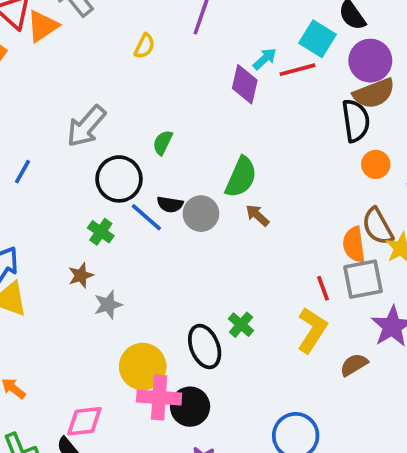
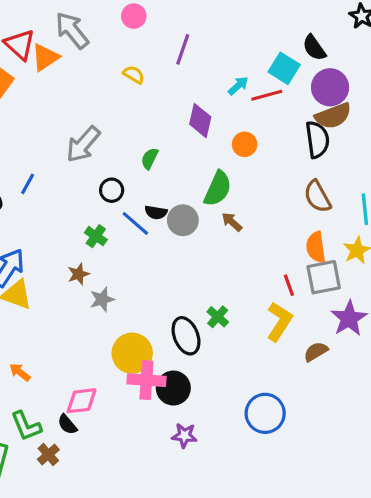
yellow semicircle: (144, 46) -> (134, 75), turned -85
purple diamond: (245, 84) -> (200, 121), moved
orange circle: (376, 164) -> (245, 144), moved
black circle: (119, 179) -> (112, 190), size x0.6
brown semicircle: (378, 226) -> (317, 197), moved

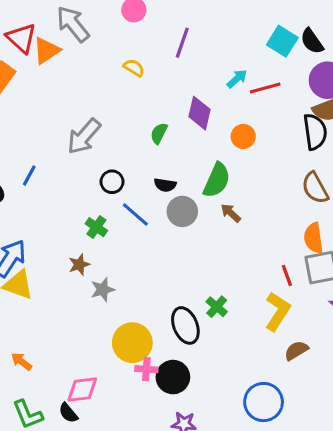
cyan square: (284, 68) -> (282, 41), moved
green semicircle: (150, 159) -> (159, 133), moved
black semicircle: (156, 212) -> (165, 185), moved
brown semicircle: (316, 352) -> (296, 350), moved
pink cross: (146, 380) -> (146, 369), size x0.6

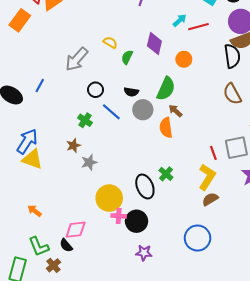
yellow semicircle: (134, 68) -> (110, 42), moved
orange semicircle: (314, 238) -> (166, 128), moved
brown semicircle: (296, 350) -> (210, 199), moved

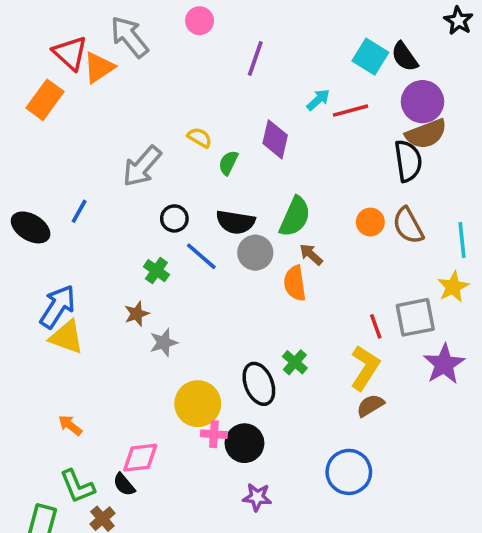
orange circle: (184, 59) -> (370, 222), moved
black semicircle: (131, 92) -> (236, 222), size x1.5

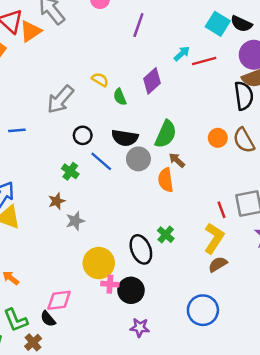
black semicircle: (405, 57) -> (241, 24), turned -30
purple diamond: (275, 139) -> (152, 81), turned 35
green semicircle: (228, 163) -> (120, 97), turned -49
blue line: (79, 211) -> (17, 130), turned 56

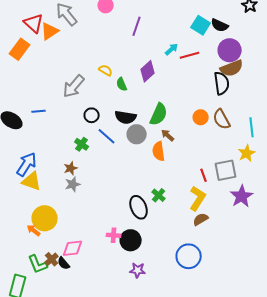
gray star: (75, 221) -> (73, 184), moved
yellow circle: (99, 263) -> (45, 218), moved
brown cross: (33, 342) -> (52, 259), moved

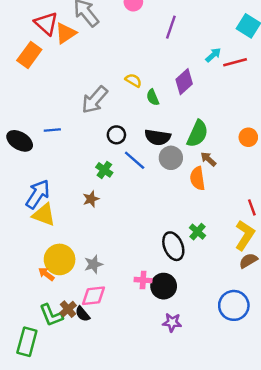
gray star: (73, 184) -> (93, 264), moved

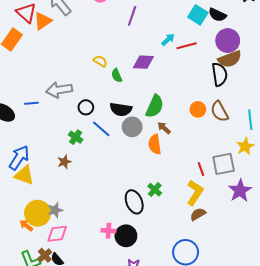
purple diamond: (184, 82) -> (143, 62), turned 45
gray arrow: (95, 100) -> (59, 90), moved, turned 40
gray star: (93, 264) -> (55, 210), moved
pink diamond: (93, 296) -> (57, 234), moved

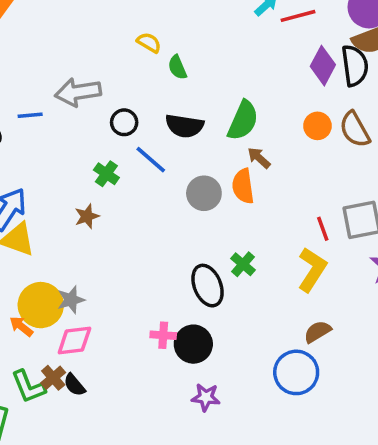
purple diamond: (143, 62) -> (323, 66), moved, turned -65
gray circle: (132, 127) -> (204, 193), moved
brown semicircle: (198, 214) -> (317, 332), moved

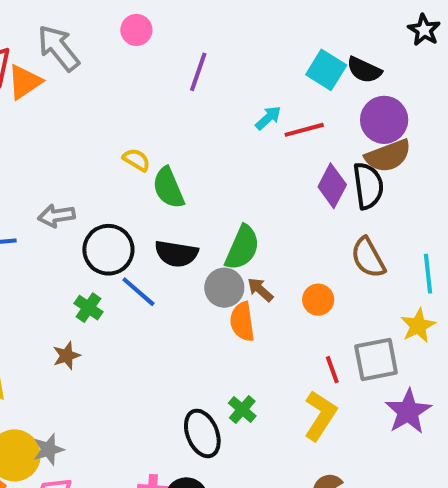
green semicircle: (177, 67) -> (168, 188), size x1.5
gray arrow: (78, 92) -> (57, 216), size x0.7
black circle: (124, 122) -> (108, 250), size x1.6
orange circle: (317, 126) -> (318, 300), moved
gray circle: (204, 193) -> (224, 288), moved

